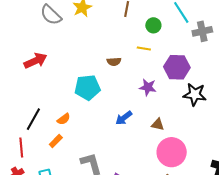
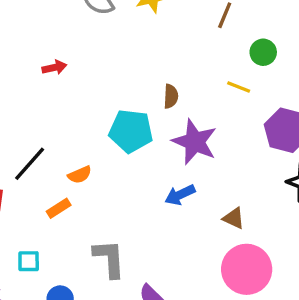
red arrow: (35, 61) -> (54, 67), size x0.6
brown semicircle: (114, 62) -> (171, 96), moved, turned -96
purple star: (148, 87) -> (195, 142), moved, size x1.5

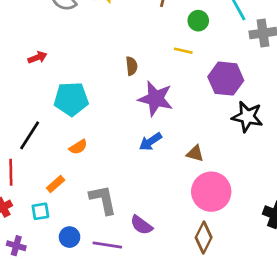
cyan pentagon: (131, 131) -> (71, 99), moved
orange semicircle: (80, 175) -> (78, 147), moved
orange rectangle: (59, 208) -> (56, 184), moved

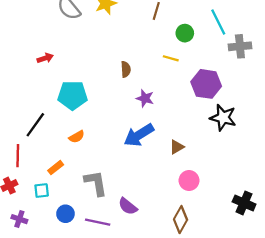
purple star: (156, 99) -> (145, 98), size x0.6
blue arrow: (150, 142) -> (139, 135), size x1.5
brown triangle: (195, 153) -> (177, 147), turned -49
pink circle: (211, 192) -> (189, 181), size x0.6

